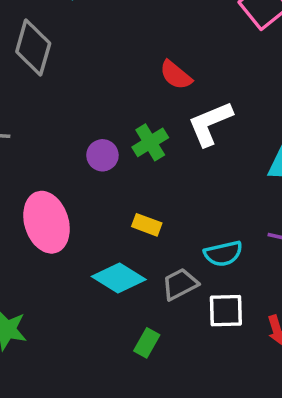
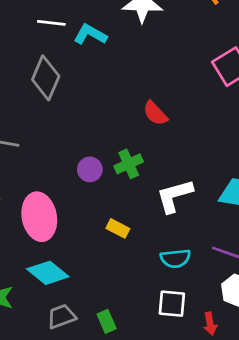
white L-shape: (210, 124) -> (175, 196), moved
cyan diamond: (119, 278) -> (48, 273), moved
gray trapezoid: (180, 284) -> (61, 316), moved
green rectangle: (147, 343) -> (107, 321), turned -60

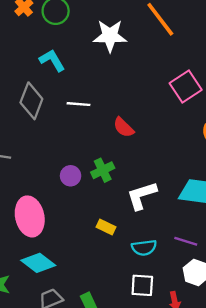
white line: (51, 23) -> (79, 104), moved
cyan L-shape: (90, 34) -> (52, 60), moved, turned 32
yellow rectangle: (118, 228) -> (106, 227), moved

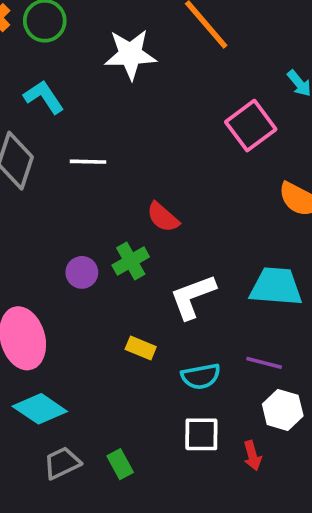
red semicircle: (124, 127) -> (163, 217), moved

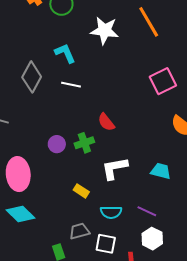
cyan L-shape: (44, 97) -> (65, 53), moved
cyan trapezoid: (276, 287) -> (161, 171), size x0.7
gray trapezoid: (62, 463) -> (79, 231), moved

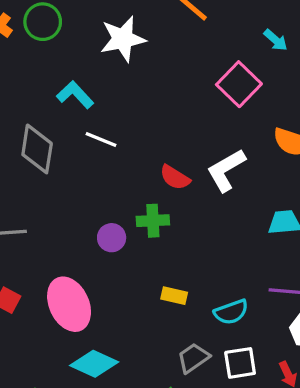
white line: (71, 85) -> (101, 139), turned 30
green cross: (84, 143) -> (153, 221), turned 36
white L-shape: (115, 168) -> (226, 170), moved

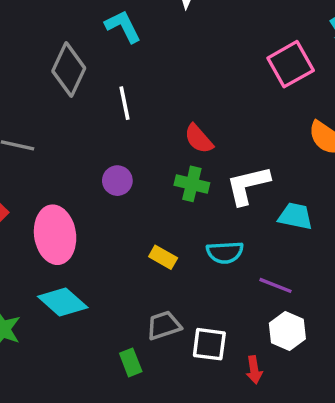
white line: (101, 139) -> (124, 103), moved, turned 40
white L-shape: (226, 170) -> (248, 185), moved
green cross: (153, 221) -> (192, 184), moved
cyan semicircle: (231, 312) -> (225, 252), moved

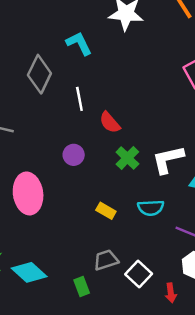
red semicircle: (199, 139) -> (110, 122), moved
green cross: (192, 184) -> (127, 158), turned 30
cyan diamond: (63, 302) -> (29, 272), moved
white square: (209, 344) -> (139, 274), turned 35

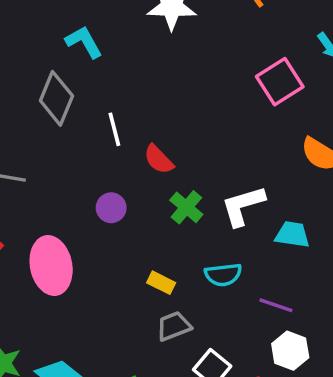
cyan L-shape: (79, 43) -> (84, 42), moved
gray trapezoid: (106, 260) -> (174, 326), moved

